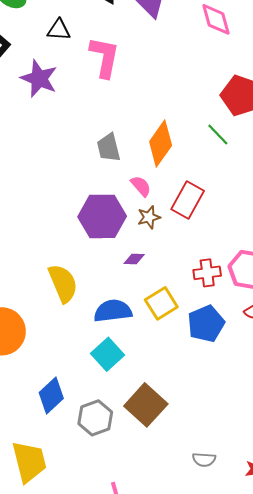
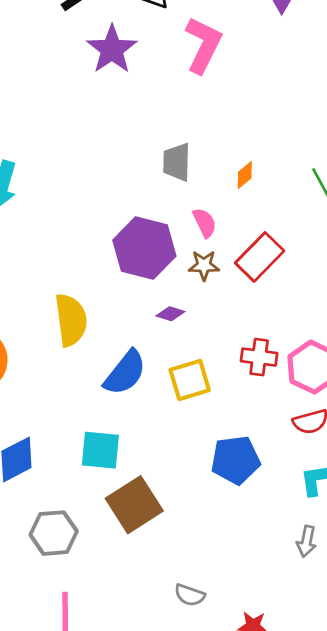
orange diamond: (161, 144) -> (245, 175), size x0.5
blue semicircle: (113, 311) -> (125, 373), turned 120
blue pentagon: (206, 324) -> (236, 460), moved
cyan square: (108, 354) -> (100, 450), moved, turned 32
gray hexagon: (95, 418) -> (54, 533), moved

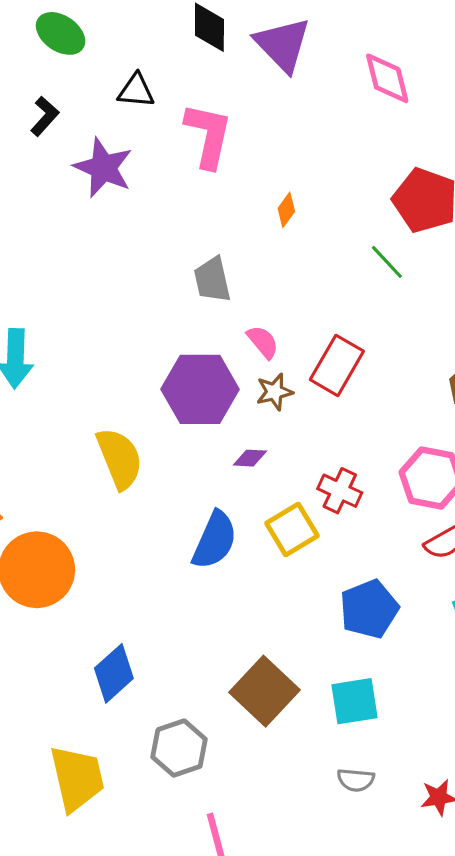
orange diamond: (245, 175) -> (286, 210), moved
yellow semicircle: (71, 320) -> (120, 458), moved
red cross: (259, 357) -> (340, 491), moved, turned 32
cyan square: (100, 450) -> (354, 701), moved

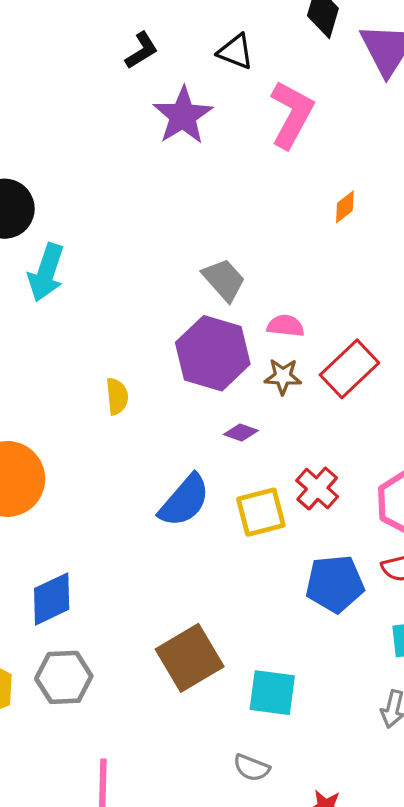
gray trapezoid: (212, 280) -> (224, 280), moved, turned 135
pink semicircle: (263, 342) -> (286, 326), turned -60
yellow semicircle: (120, 458) -> (117, 396), size x0.6
blue pentagon: (369, 609) -> (335, 584), moved
gray hexagon: (179, 748) -> (64, 677), moved

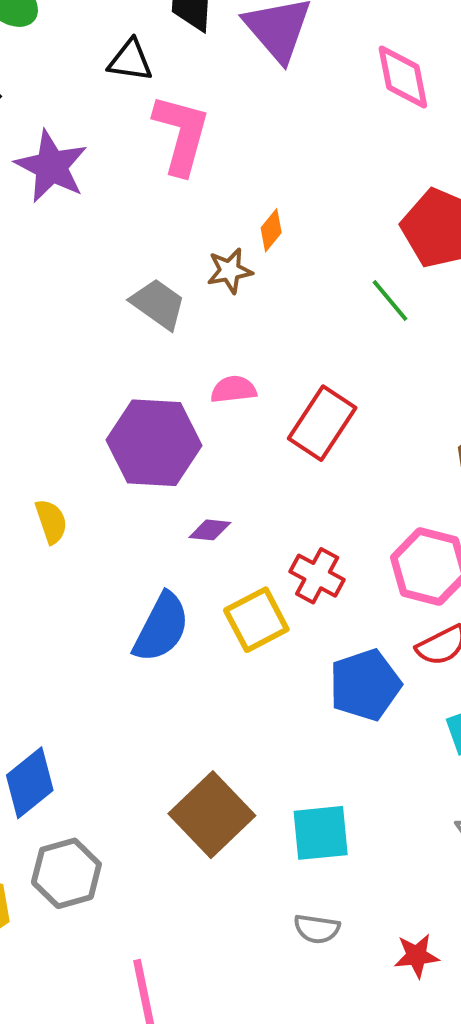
black triangle: (236, 52) -> (130, 60), moved
gray trapezoid: (224, 280) -> (158, 304), moved
brown star: (283, 376) -> (230, 271), moved

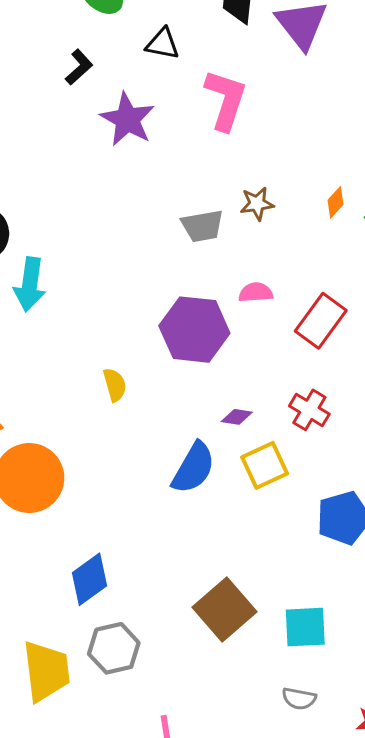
black triangle: (130, 60) -> (163, 44), moved
orange diamond: (271, 230) -> (336, 202), moved
gray trapezoid: (158, 304) -> (202, 226), turned 132
purple diamond: (210, 530) -> (237, 417), moved
red cross: (317, 576) -> (309, 410), moved

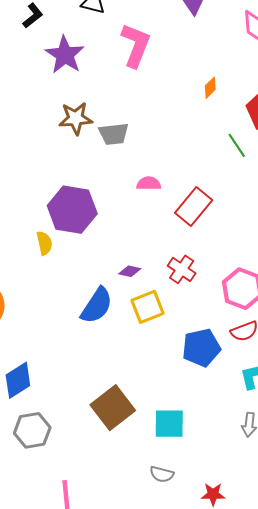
orange diamond: (336, 202) -> (210, 88), moved
brown star: (257, 204) -> (76, 118), moved, size x1.4
purple hexagon: (194, 330) -> (72, 210), moved

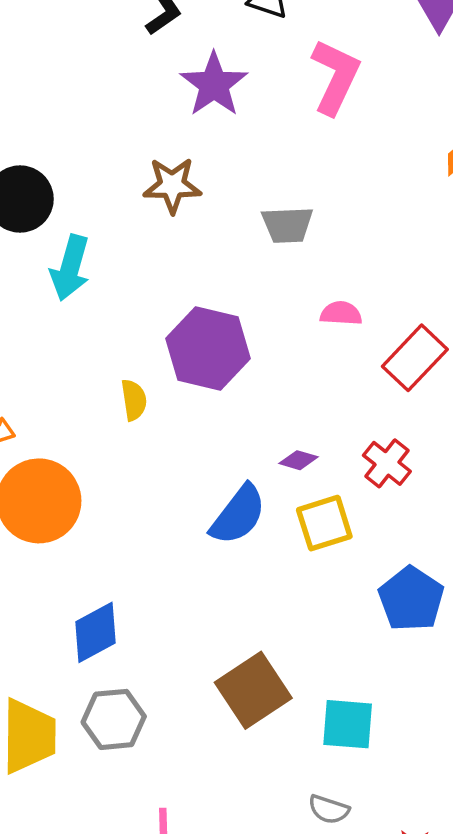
brown star: (76, 118) -> (172, 185), moved
yellow semicircle: (44, 243) -> (134, 400), moved
blue pentagon: (201, 348) -> (411, 599), turned -30

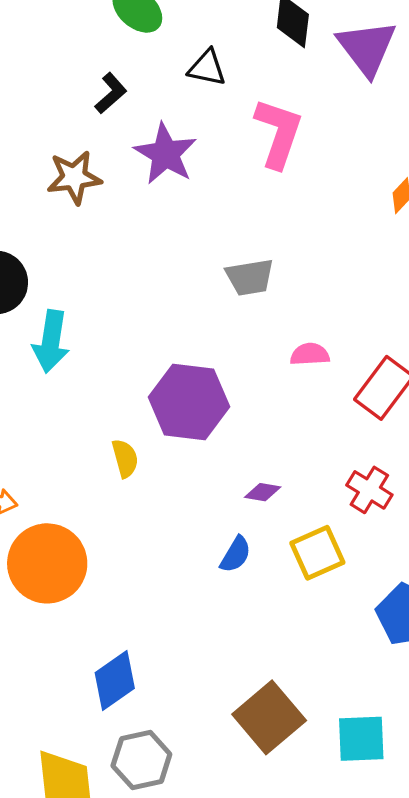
brown star: (172, 185) -> (74, 177), moved
purple diamond: (298, 460) -> (263, 492), moved
blue semicircle: (238, 515) -> (236, 554), size x0.6

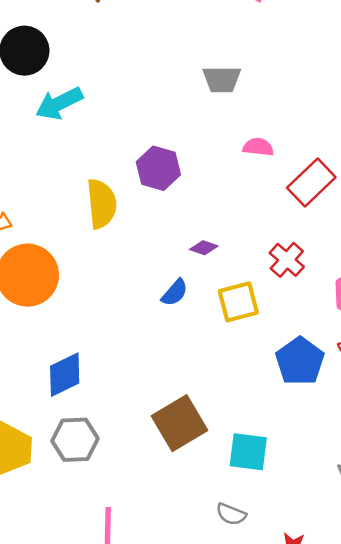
cyan arrow: (51, 341) -> (59, 103), turned 45
purple hexagon: (189, 402) -> (158, 168), size x0.7
yellow semicircle: (125, 458) -> (102, 204), size x1.6

